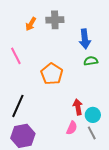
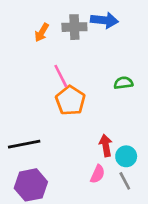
blue arrow: (85, 39) -> (104, 20), moved, turned -78
pink line: (16, 56) -> (61, 76), moved
black line: (18, 106) -> (24, 144), turned 55

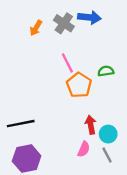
gray cross: (74, 27) -> (64, 23), turned 36
pink line: (61, 76) -> (67, 63), moved
orange pentagon: (70, 101) -> (79, 85), moved

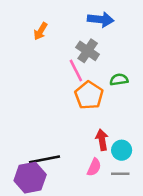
gray cross: (64, 23) -> (88, 51), moved
black line: (21, 124) -> (44, 159), moved
gray line: (107, 155) -> (120, 174), turned -63

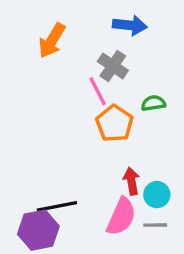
orange arrow: (41, 31) -> (52, 41), size x1.5
pink semicircle: (94, 167) -> (121, 217), size x1.6

